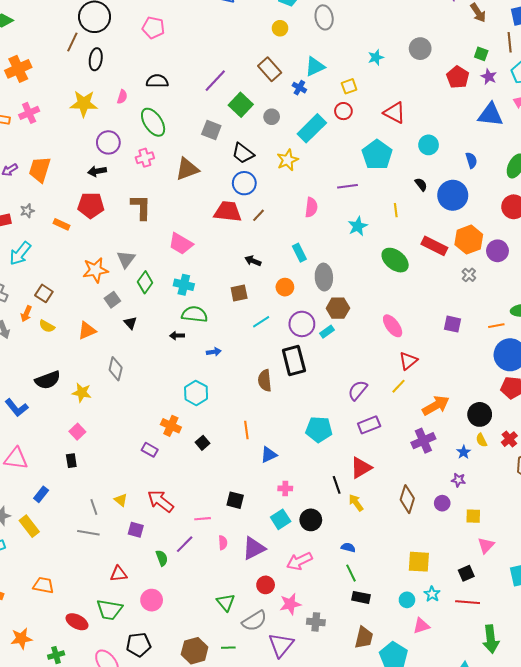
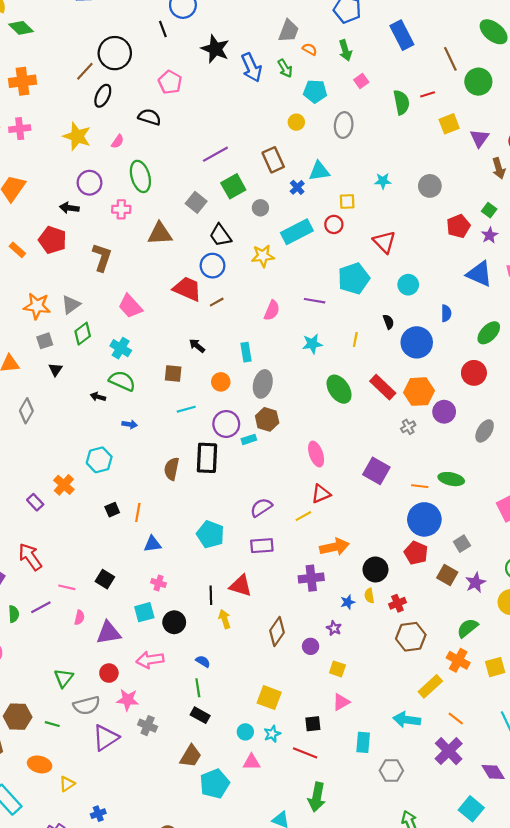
black semicircle: (157, 81) -> (149, 117), moved
purple square: (452, 324) -> (376, 471), size x1.4
black square: (203, 443) -> (112, 510), moved
red triangle: (361, 468) -> (241, 586), turned 30

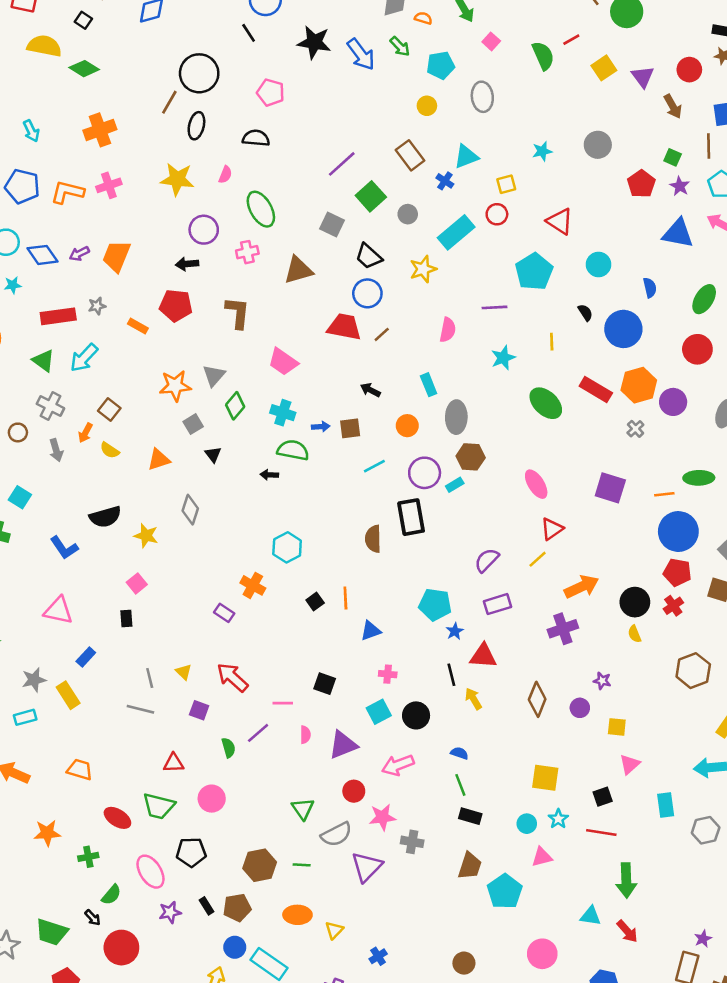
blue arrow: (130, 424) -> (321, 427), moved
blue star: (348, 602) -> (455, 631), moved
red cross: (397, 603) -> (673, 606), moved

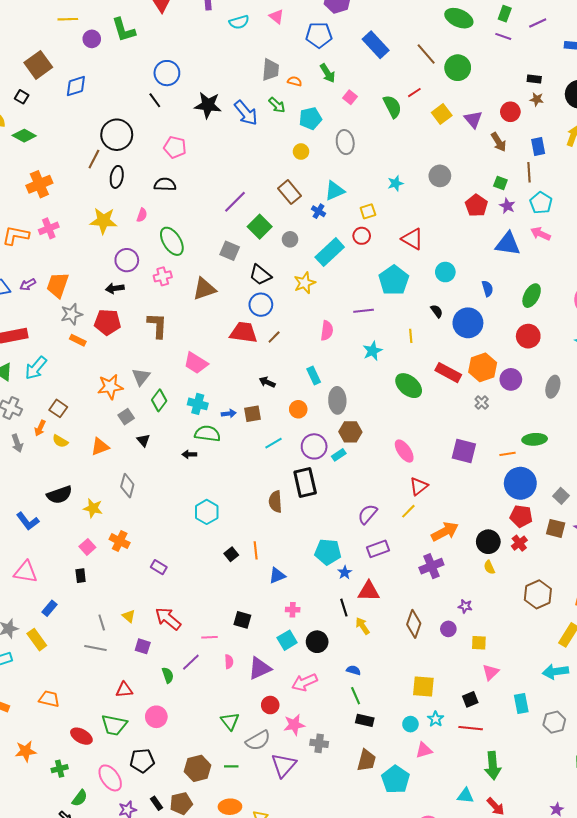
gray star: (97, 306) -> (72, 314), moved, size x1.5
orange cross: (253, 585) -> (120, 541), moved

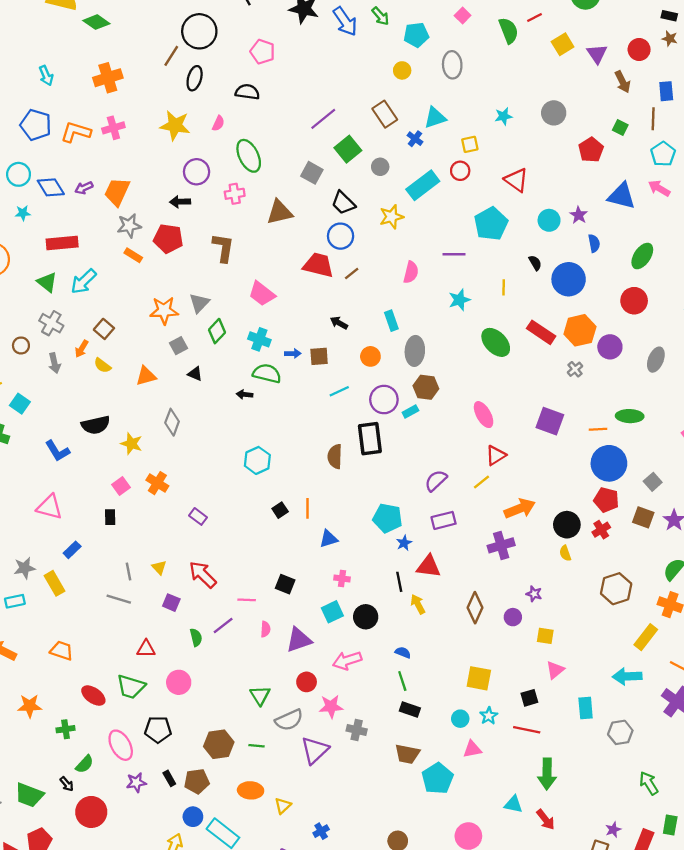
purple star: (507, 206) -> (579, 215), moved
black triangle: (143, 440) -> (195, 374), turned -32
brown trapezoid: (366, 760) -> (407, 754), turned 80

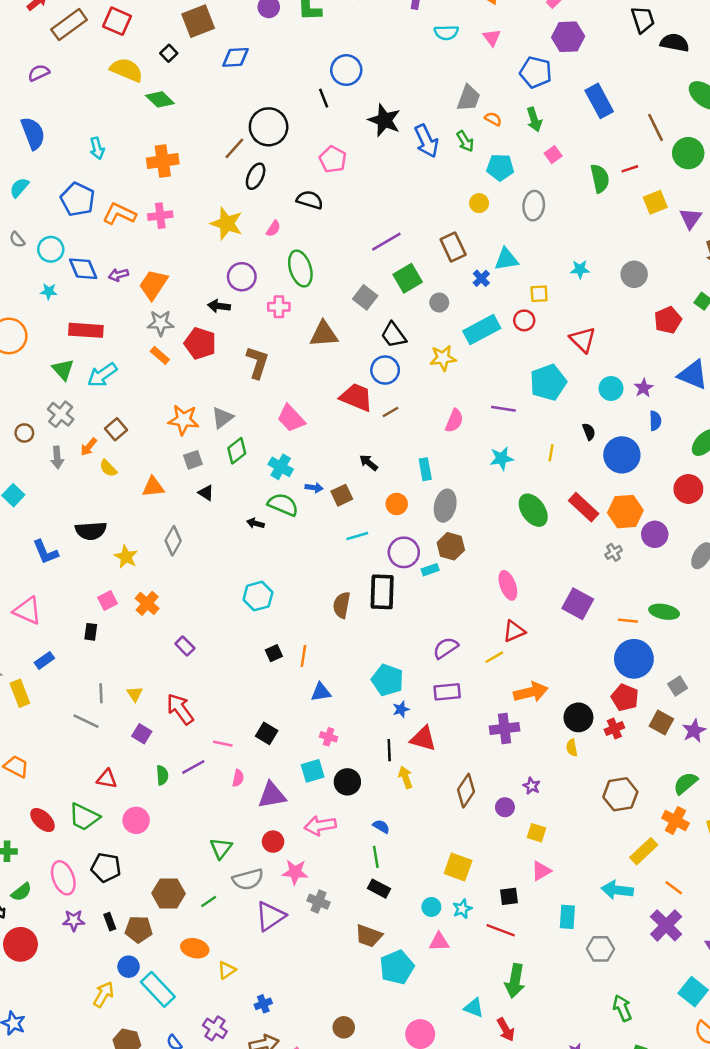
brown square: (319, 356) -> (342, 495), turned -30
green line: (256, 746) -> (209, 901), turned -49

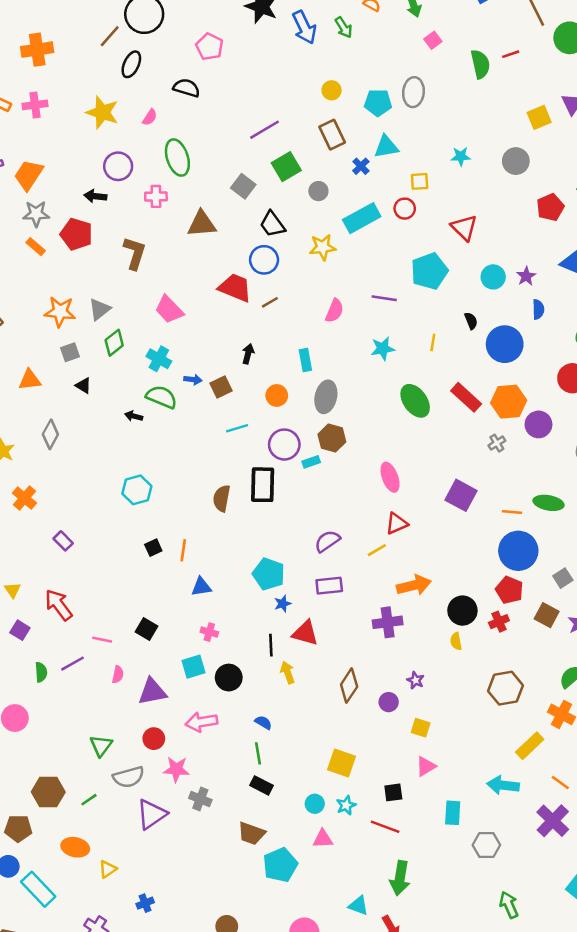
cyan pentagon: (500, 167) -> (378, 103), moved
yellow square: (655, 202) -> (539, 117), moved
yellow circle: (479, 203) -> (332, 90), moved
black arrow: (369, 463) -> (248, 354), turned 66

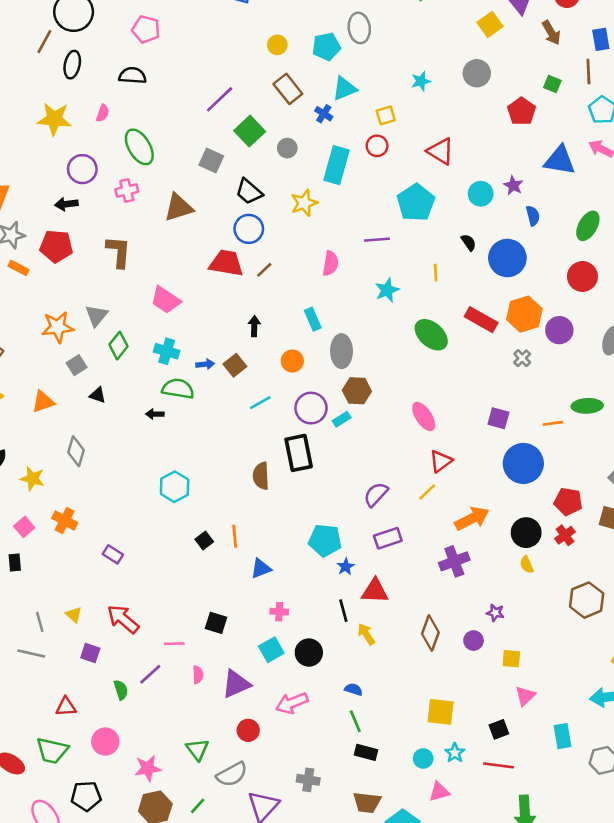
cyan rectangle: (362, 218) -> (336, 165), turned -33
purple square: (461, 495) -> (498, 418), size x0.7
blue circle: (518, 551) -> (523, 463), moved
pink star: (176, 769) -> (148, 768), moved

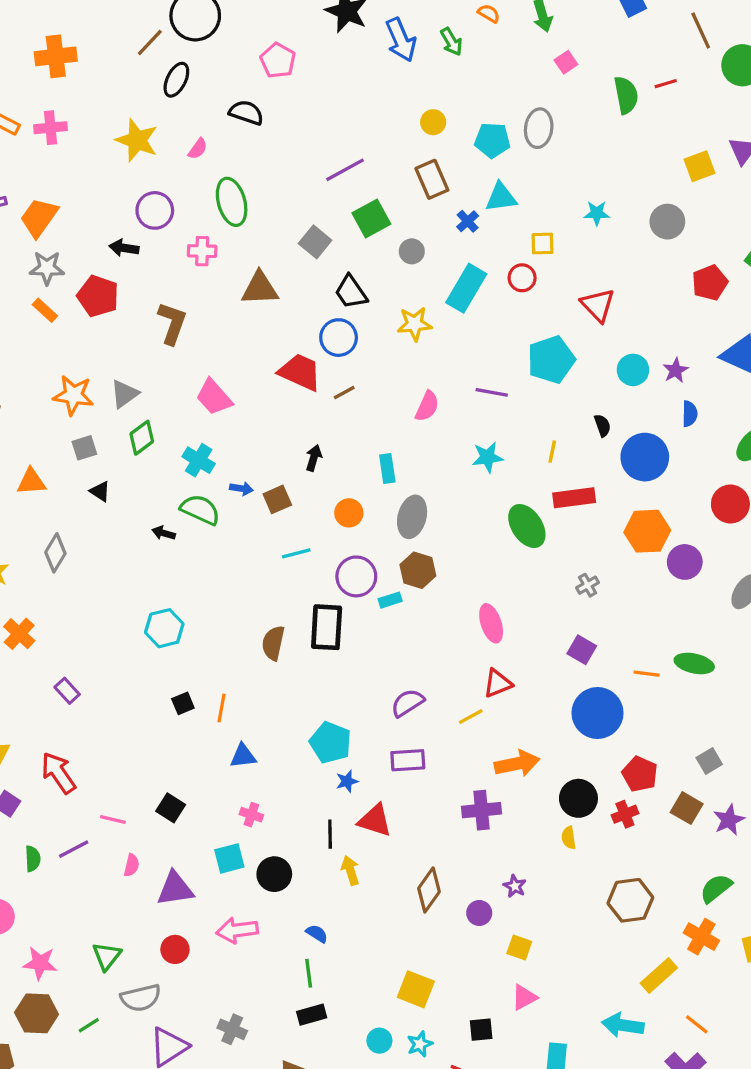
red rectangle: (481, 320) -> (574, 498), moved, turned -52
gray cross: (522, 358) -> (588, 585), moved
black rectangle: (366, 752) -> (312, 1015), turned -45

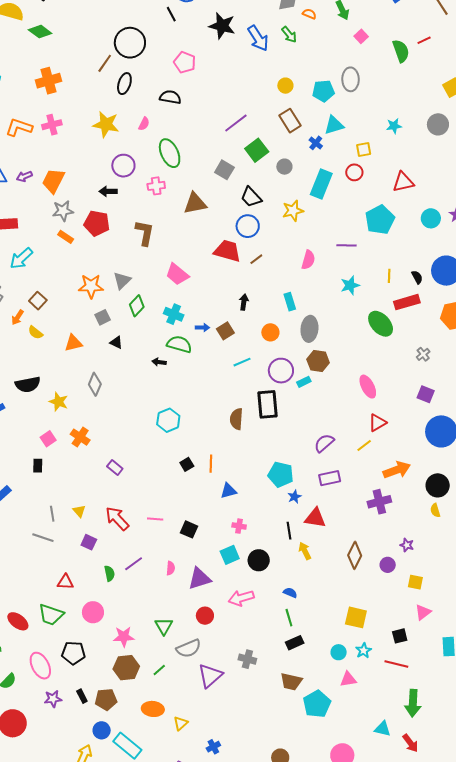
red triangle: (598, 305) -> (403, 182), turned -50
black semicircle: (602, 425) -> (417, 277), moved
pink line: (113, 820) -> (155, 519), moved

